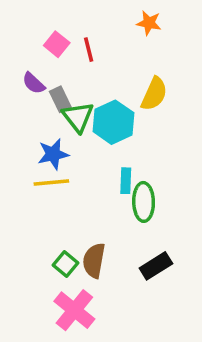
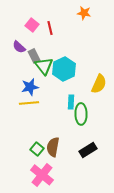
yellow semicircle: (154, 94) -> (99, 84), moved

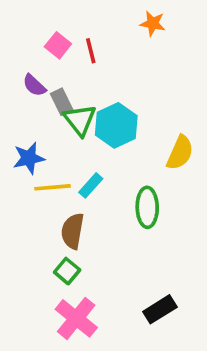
blue star: (30, 87) -> (29, 158), moved
cyan rectangle: (71, 102) -> (91, 185), moved, turned 40
brown semicircle: (53, 147) -> (73, 231), moved
black rectangle: (88, 150) -> (160, 309), moved

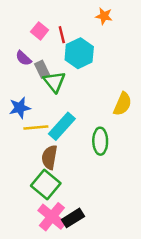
cyan hexagon: (116, 125) -> (79, 53), moved
cyan rectangle: (91, 185) -> (62, 126), size x1.6
green square: (67, 271) -> (46, 184), size x1.6
black rectangle: (160, 309) -> (73, 218), moved

